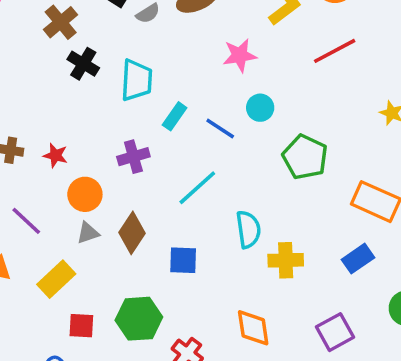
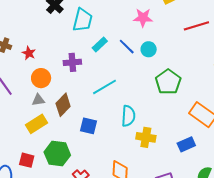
blue line: (220, 128) -> (127, 47), moved
yellow rectangle: (56, 279) -> (36, 124), moved
red square: (81, 326) -> (27, 160), moved

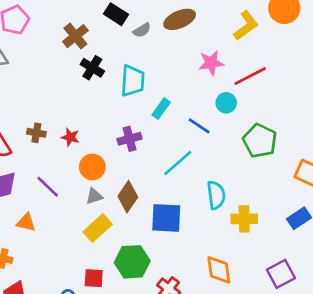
red line: (196, 26) -> (250, 76), moved
blue line: (127, 47) -> (199, 126), moved
blue square: (88, 126) -> (166, 218), size x1.4

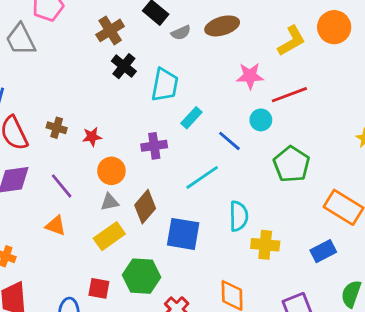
red star: (70, 137) -> (92, 137), turned -30
orange triangle: (26, 222) -> (56, 226), moved

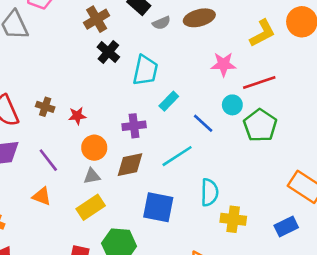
green pentagon: (292, 164) -> (260, 125), moved
brown diamond: (145, 207) -> (130, 165), moved, turned 36

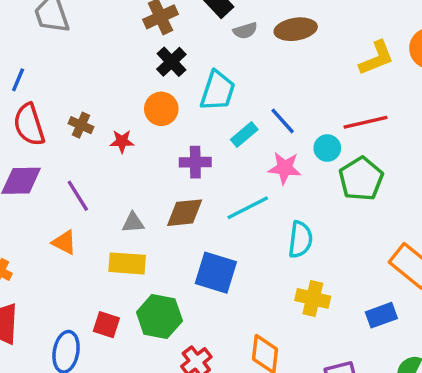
pink star: (224, 64) -> (285, 168), moved
blue line: (203, 123) -> (283, 121), moved
orange circle: (94, 148) -> (161, 109), moved
cyan semicircle: (209, 192) -> (300, 240), moved
yellow rectangle: (91, 207) -> (127, 263), turned 32

